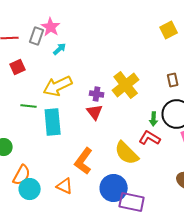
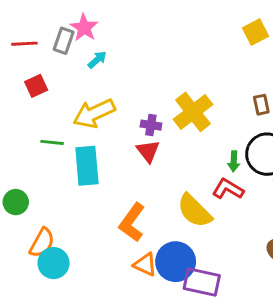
orange triangle: (65, 186) -> (145, 265), moved

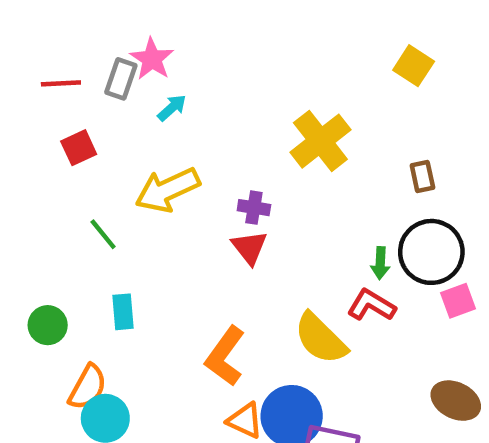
yellow square: (256, 32) -> (414, 66), turned -30
yellow cross: (193, 112) -> (320, 141), moved
green line: (52, 142) -> (103, 234), turned 45
cyan rectangle: (87, 166) -> (123, 312), moved, size x0.6

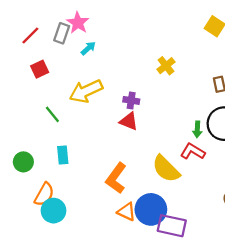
red line: (61, 83) -> (30, 36), turned -42
yellow cross: (320, 141) -> (166, 66), size x0.6
red triangle: (249, 248) -> (129, 121), turned -30

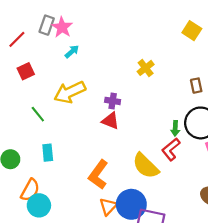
gray rectangle: (62, 33) -> (47, 25), moved
red L-shape: (193, 151) -> (171, 149), turned -70
orange triangle: (127, 212) -> (108, 206), turned 48

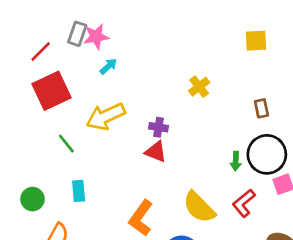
pink star: (62, 27) -> (96, 37), turned 30
yellow square: (192, 31) -> (256, 41), turned -36
red square: (26, 71) -> (51, 91), size x1.8
red L-shape: (171, 149) -> (244, 203), moved

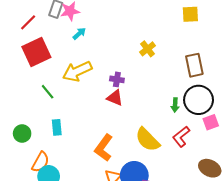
brown rectangle: (261, 108) -> (194, 65), size x1.6

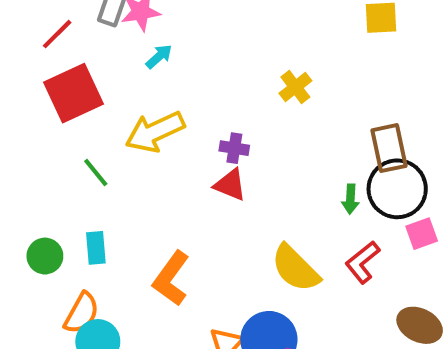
brown rectangle: (194, 65) -> (389, 148), moved
cyan rectangle: (57, 127) -> (96, 248), moved
orange L-shape: (104, 148) -> (171, 278), moved

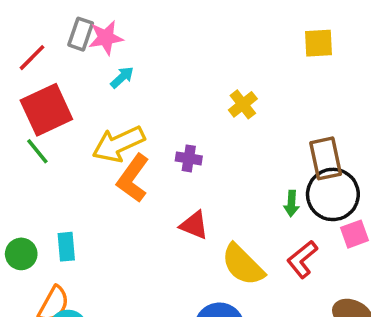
green line: (96, 173) -> (37, 151), moved
red triangle: (230, 185) -> (194, 225), moved
orange L-shape: (171, 278) -> (133, 178), moved

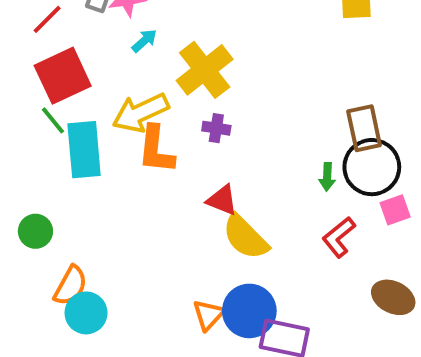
yellow cross: (243, 104) -> (205, 70), moved, size x1.8
orange L-shape: (133, 178) -> (156, 150), turned -30
cyan rectangle: (66, 247) -> (84, 150), moved, size x1.8
yellow semicircle: (243, 265) -> (245, 237), moved

